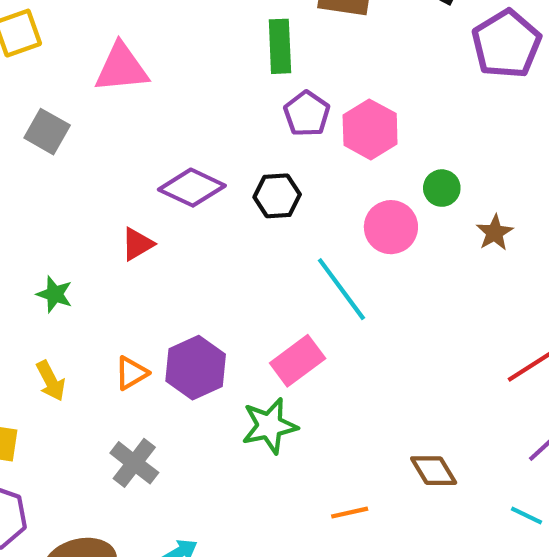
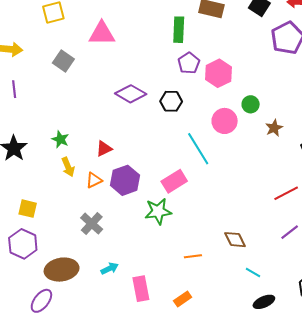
red triangle: (137, 244) -> (104, 149), moved
yellow arrow: (51, 381) -> (68, 167), moved
cyan line: (526, 516) -> (253, 272), moved

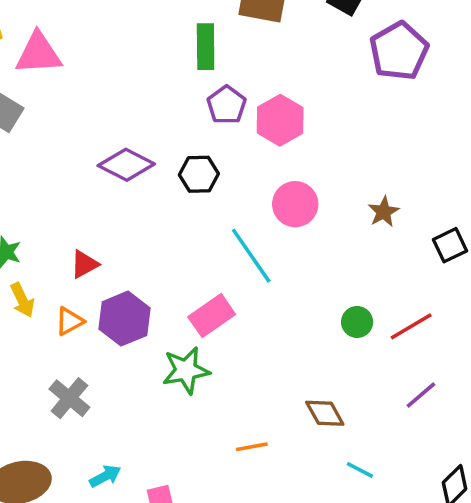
pink triangle: (102, 34) -> (38, 53), moved
green circle: (251, 104) -> (357, 322), moved

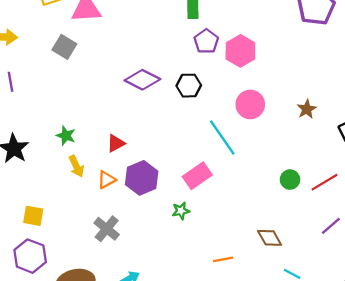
green star: (186, 370) -> (181, 211), size x0.6

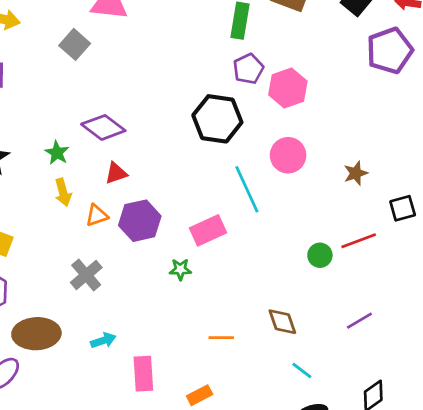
purple diamond: (142, 80) -> (103, 127), moved
black hexagon: (189, 86) -> (217, 119), size x1.6
red line: (325, 182) -> (359, 241), moved

